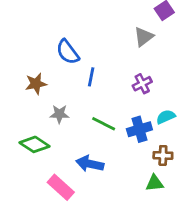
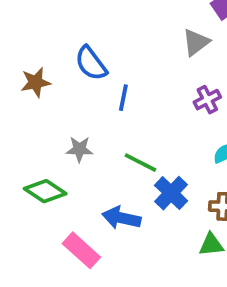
brown star: (36, 84) -> (36, 82), moved
purple cross: (142, 84) -> (207, 100), moved
blue cross: (139, 129) -> (171, 193), moved, turned -30

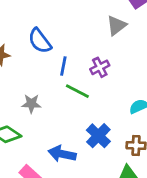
purple cross: (207, 100) -> (100, 67), moved
green line: (141, 163) -> (77, 91), moved

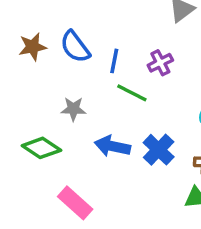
blue semicircle: (40, 41) -> (75, 47), moved
blue arrow: (62, 154) -> (112, 146), moved

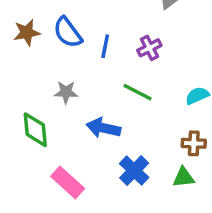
green line: (132, 93) -> (138, 92), moved
green diamond: (41, 148) -> (35, 130), turned 51
blue cross: (159, 150) -> (134, 171), moved

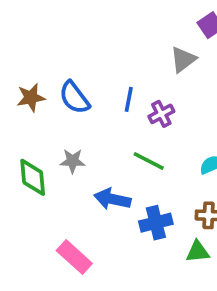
blue line: (105, 46) -> (129, 99), moved
green diamond: (35, 130) -> (33, 177), moved
blue cross: (134, 171) -> (156, 223), moved, turned 32

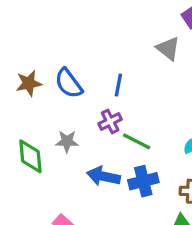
gray triangle: (183, 59) -> (168, 48), turned -45
purple cross: (161, 114) -> (110, 121), moved
blue cross: (156, 223) -> (143, 181), moved

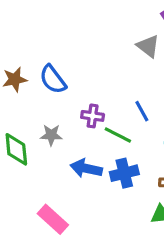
blue line: (118, 85) -> (142, 111), moved, turned -40
purple cross: (110, 121) -> (93, 116), turned 35

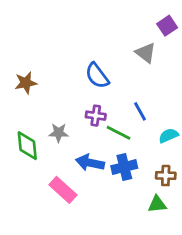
blue semicircle: (53, 79) -> (97, 76), moved
pink rectangle: (53, 219) -> (63, 190), moved

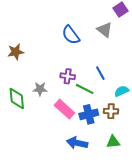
blue semicircle: (97, 76) -> (71, 35), moved
blue arrow: (90, 163) -> (77, 143), moved
brown cross: (166, 176) -> (111, 111), moved
pink rectangle: (63, 190) -> (64, 109), moved

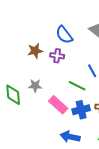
brown star: (16, 52) -> (35, 51), moved
purple cross: (68, 76) -> (57, 56), moved

